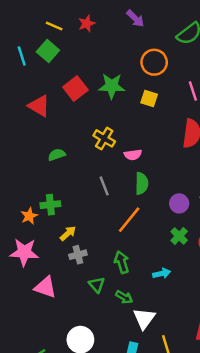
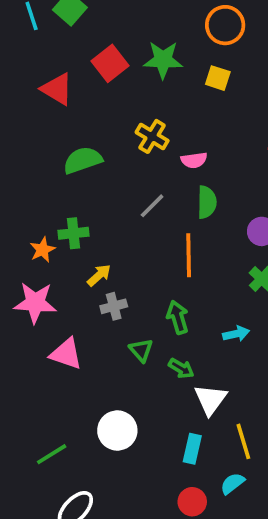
green semicircle: (57, 155) -> (83, 160), size x1.5
gray line: (104, 186) -> (152, 206), turned 66
orange line: (129, 220) -> (189, 255), turned -40

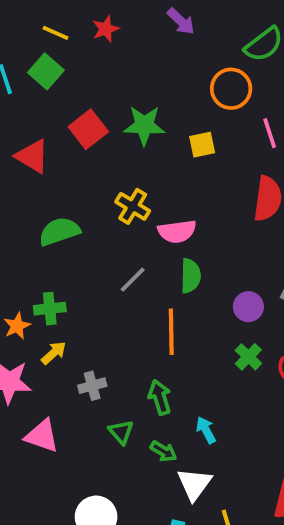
orange circle: (225, 25) -> (231, 89), moved
yellow square: (218, 78) -> (202, 145), turned -30
pink semicircle: (194, 160) -> (177, 231), size x1.4
yellow arrow: (99, 275) -> (54, 353), moved
cyan arrow: (236, 334) -> (206, 430), moved, turned -105

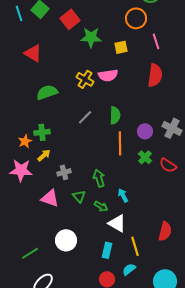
red square: (88, 129) -> (70, 19), moved
pink semicircle: (177, 231) -> (108, 75), moved
orange line: (171, 332) -> (120, 143), moved
pink triangle: (42, 436) -> (50, 198), moved
white triangle: (194, 484) -> (117, 223), turned -36

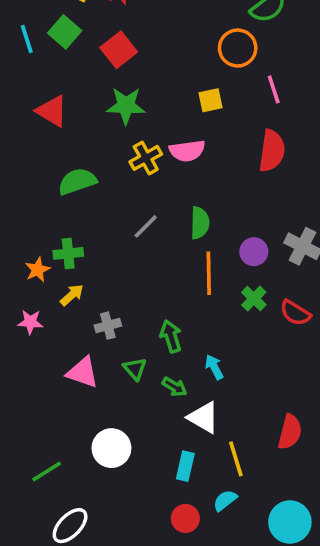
green star: (91, 37) -> (126, 106), moved
yellow cross: (85, 79) -> (146, 158), turned 30
pink star: (21, 170) -> (30, 322), size x0.6

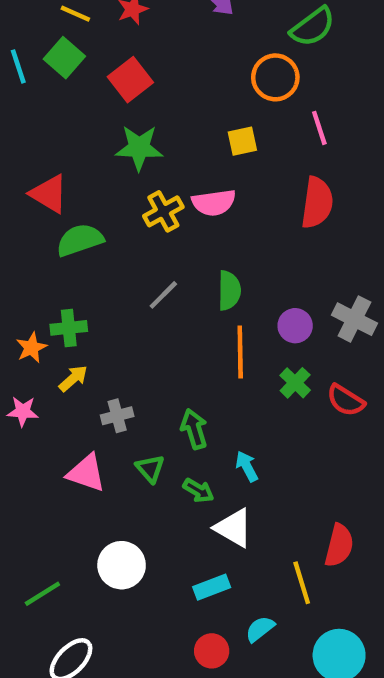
red triangle: (52, 111) -> (49, 194), moved
yellow line: (236, 459) -> (302, 583), moved
cyan rectangle: (185, 466) -> (212, 587), turned 56

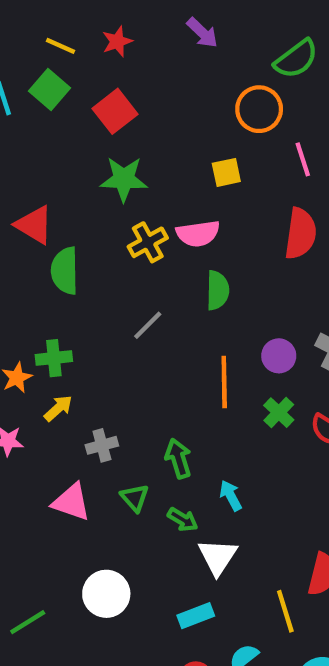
green semicircle: (80, 240) -> (65, 271), turned -72
green semicircle: (229, 291) -> (218, 290), moved
white triangle: (234, 528) -> (218, 557), turned 33

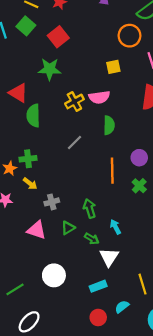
green star: (124, 179) -> (50, 69), moved
yellow arrow: (58, 408) -> (30, 184), turned 80
green triangle: (135, 498) -> (68, 228), turned 40

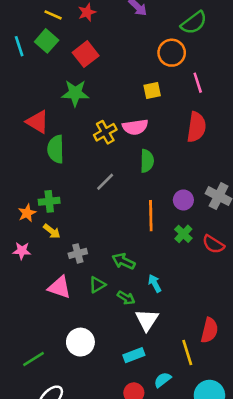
green arrow: (90, 208) -> (123, 261), turned -48

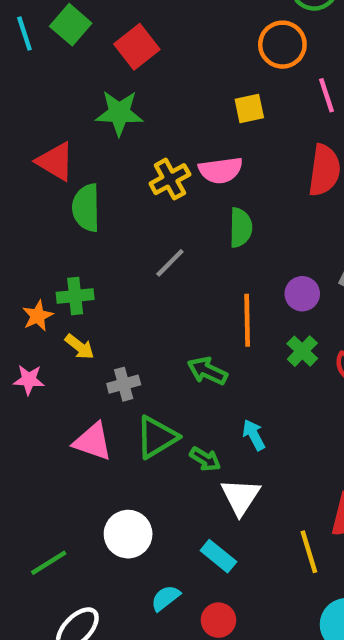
green arrow: (123, 261) -> (207, 371), moved
green triangle: (97, 285) -> (157, 437), size x1.5
cyan rectangle: (134, 355) -> (218, 556), turned 60
cyan semicircle: (163, 380) -> (166, 598), moved

